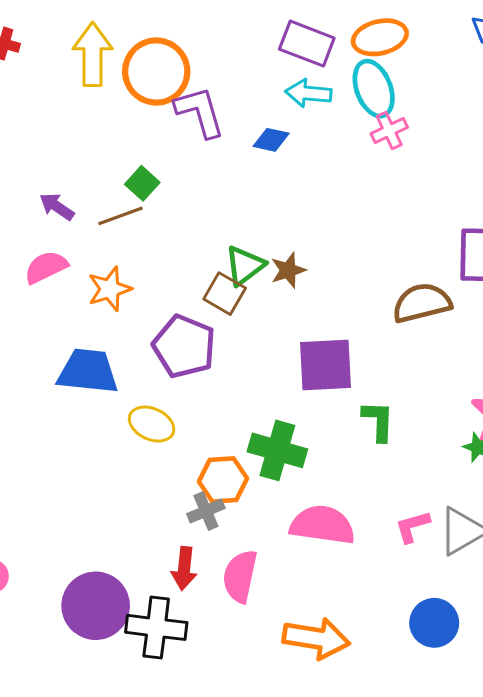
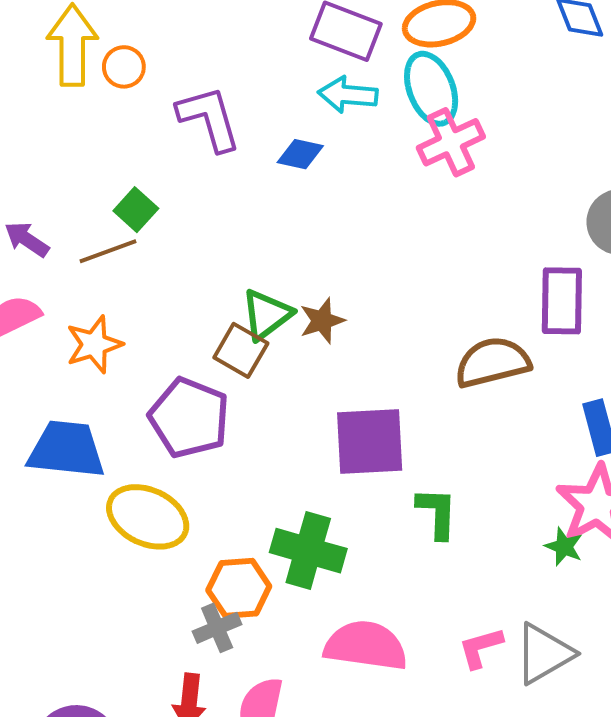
orange circle: (156, 71) -> (124, 67), moved, size x0.5
pink cross: (389, 131) -> (451, 142), size x1.4
yellow ellipse: (152, 424) -> (148, 517), size x1.4

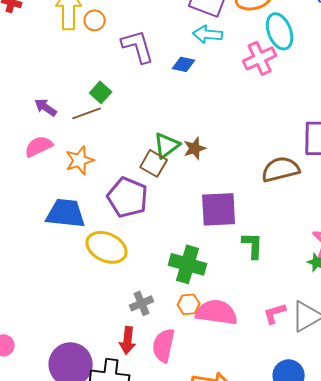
cyan ellipse: (431, 89) -> (280, 31), moved
orange hexagon: (239, 588) -> (189, 304), moved, size x0.7

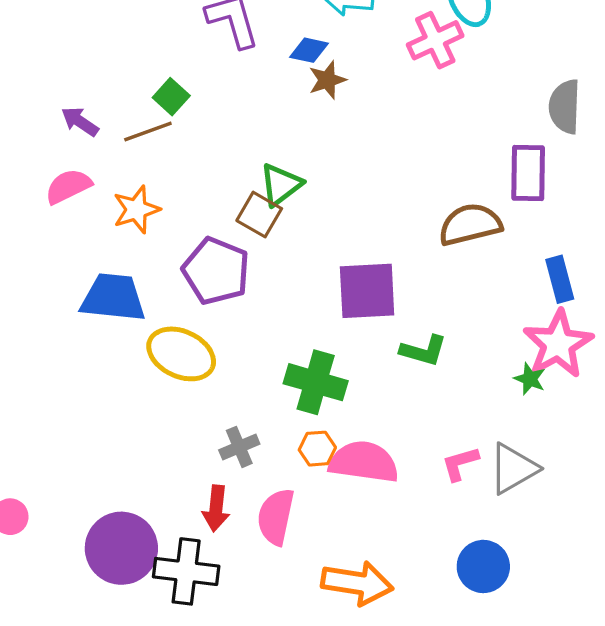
brown star: (195, 148) -> (327, 80), moved
green L-shape: (253, 245) -> (424, 351), turned 104

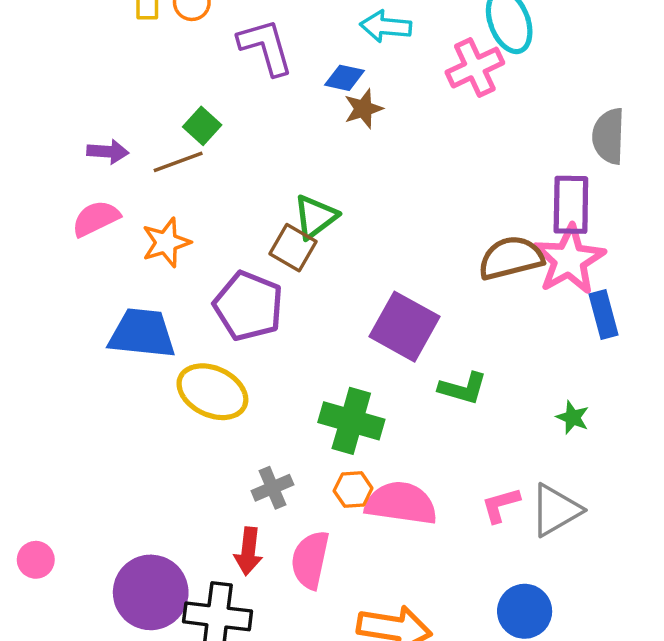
purple arrow: (80, 122) -> (108, 152), turned 150
purple square: (367, 291) -> (405, 327), turned 32
pink star: (558, 344) -> (569, 260), moved

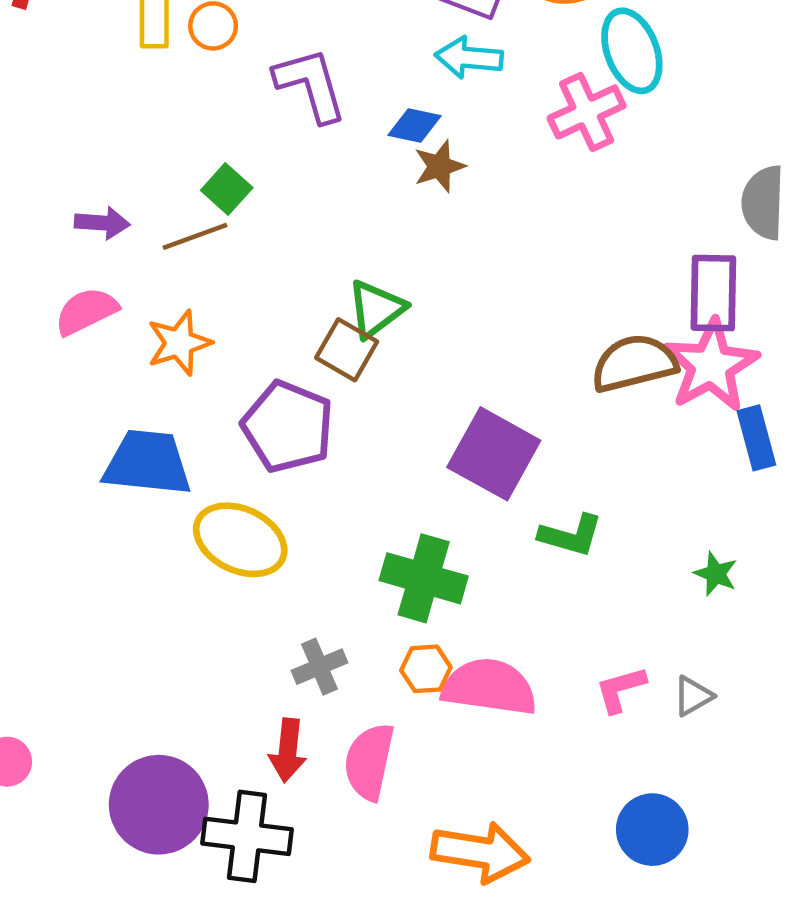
gray triangle: (555, 510) -> (693, 696), size x0.6

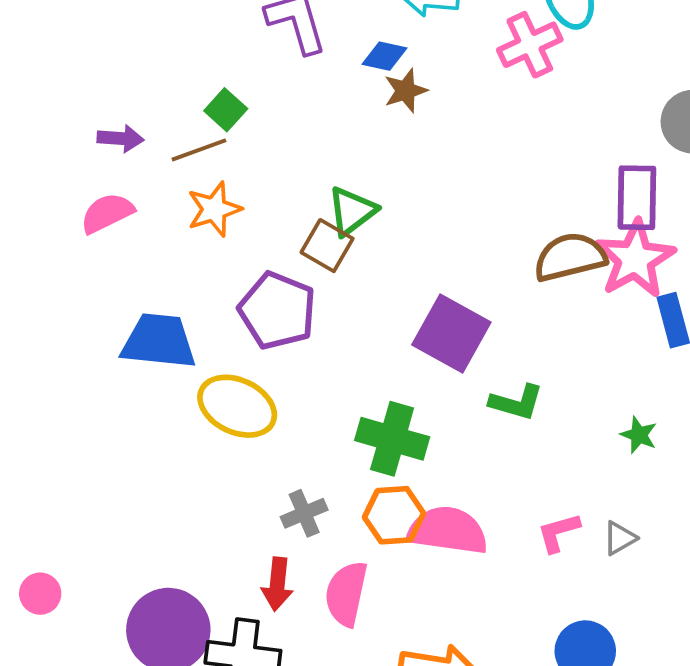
orange star: (179, 343) -> (214, 209), moved
orange hexagon: (426, 669) -> (394, 515), size x1.4

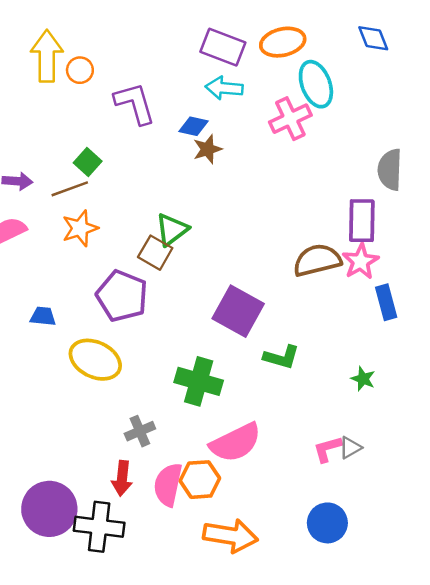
pink star: (635, 259) -> (361, 261), size x0.7
blue trapezoid: (159, 341) -> (43, 316), size x0.5
orange hexagon: (394, 515) -> (200, 480), moved
pink semicircle: (448, 531) -> (236, 443), turned 146
pink L-shape: (558, 532) -> (327, 449), moved

